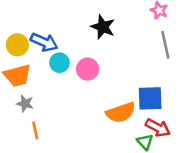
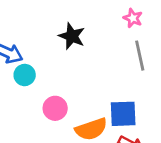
pink circle: (88, 69) -> (55, 108), moved

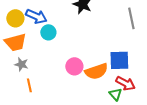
pink circle: (55, 108) -> (74, 66), moved

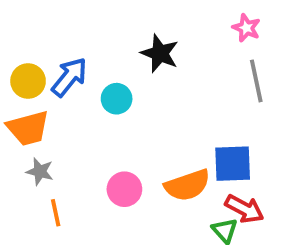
blue arrow: (36, 16) -> (69, 77), turned -75
cyan circle: (48, 32) -> (117, 99), moved
pink circle: (74, 66) -> (124, 189), moved

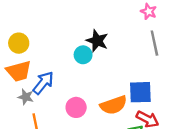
black star: (160, 53) -> (97, 41), moved
blue arrow: (69, 77) -> (43, 83), moved
cyan circle: (117, 99) -> (83, 55), moved

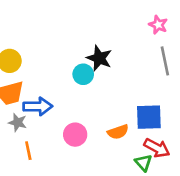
blue arrow: (43, 83) -> (38, 106), turned 50
orange semicircle: (113, 105) -> (118, 132), size x0.7

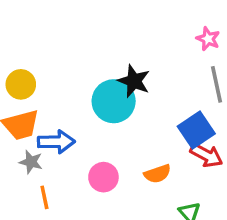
cyan circle: (83, 74) -> (114, 101), size x1.6
blue square: (149, 117) -> (196, 130), moved, turned -32
red arrow: (157, 148) -> (206, 155), moved

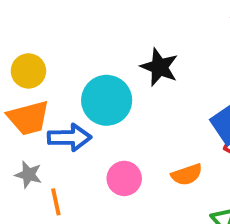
cyan circle: (114, 101) -> (107, 100), moved
gray star: (31, 162) -> (28, 175), moved

